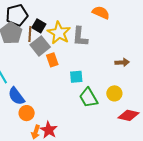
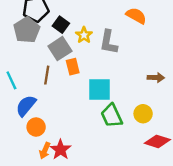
yellow star: (59, 33) -> (84, 35), size x0.6
brown line: (30, 34) -> (47, 75), moved
cyan square: (76, 77) -> (100, 89), size x1.5
blue semicircle: (16, 96) -> (26, 106), turned 72

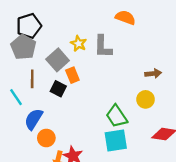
black square: (61, 25) -> (58, 89), moved
brown line: (47, 75) -> (32, 79), moved
cyan square: (100, 89) -> (116, 141), moved
yellow circle: (143, 114) -> (146, 99), moved

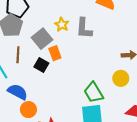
blue semicircle: (34, 119) -> (18, 92), turned 84

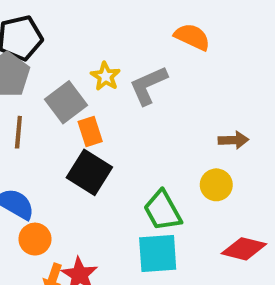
gray L-shape: (84, 28) -> (148, 85), turned 60
black square: (41, 65) -> (89, 172), moved, size x1.5

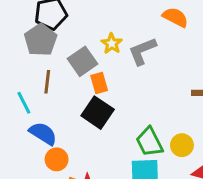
yellow circle: (216, 185) -> (182, 145), moved

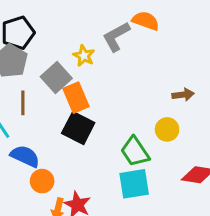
gray L-shape: (142, 51) -> (116, 37), moved
orange rectangle: (99, 83) -> (76, 98), size x1.4
yellow circle: (182, 145) -> (167, 129), moved

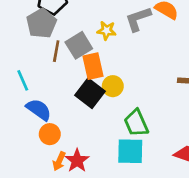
yellow star: (84, 56) -> (107, 31), turned -30
brown line: (23, 103) -> (56, 51), moved
yellow circle: (167, 129) -> (113, 86), moved

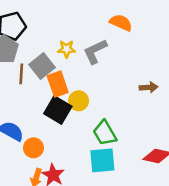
gray L-shape: (138, 19) -> (95, 51), moved
orange circle: (50, 134) -> (33, 148), moved

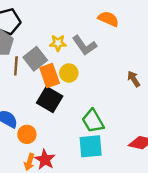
gray L-shape: (95, 51) -> (84, 45), turned -100
brown arrow: (149, 87) -> (134, 79), turned -119
yellow circle: (79, 101) -> (69, 73), moved

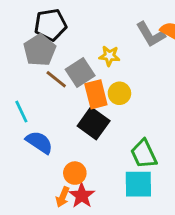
gray L-shape: (84, 45) -> (151, 34), moved
brown line: (16, 66) -> (56, 79), turned -60
orange circle: (27, 134) -> (75, 173), moved

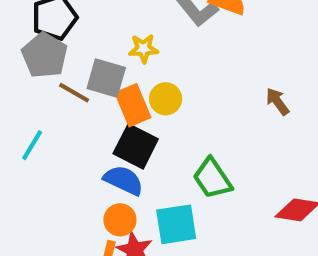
gray square: (80, 73) -> (106, 78), turned -32
cyan line: (21, 112) -> (32, 145), turned 65
blue semicircle: (39, 142) -> (123, 180), moved
cyan square: (138, 184) -> (176, 224), moved

